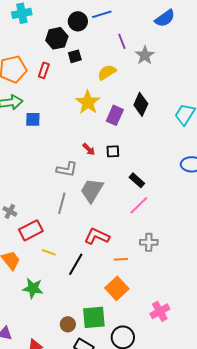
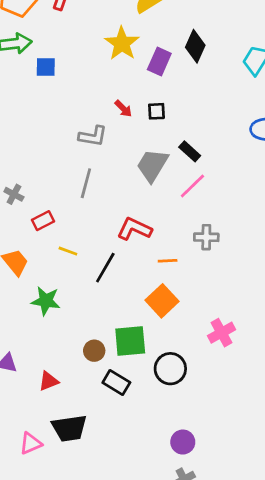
gray trapezoid: (92, 190) -> (152, 165), moved
red rectangle: (31, 230) -> (43, 221), size x0.7

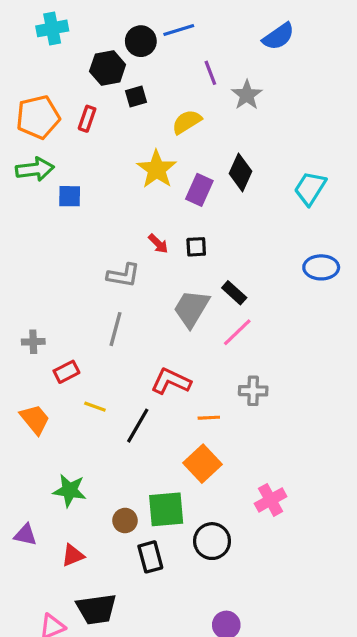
gray cross: (14, 194) -> (33, 342), turned -30
green star: (46, 301) -> (70, 490), moved
black rectangle: (116, 383) -> (150, 557), turned 44

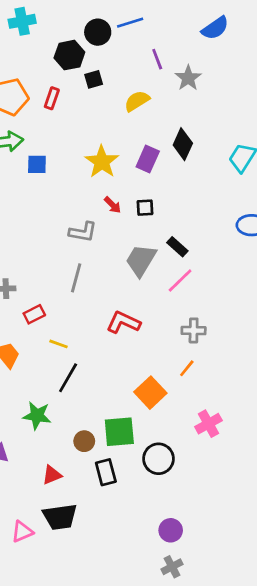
yellow star: (157, 169) -> (102, 162), moved
orange line: (209, 418) -> (187, 368), moved, turned -48
black line: (138, 426) -> (68, 378), moved
red triangle: (73, 555) -> (52, 475), moved

